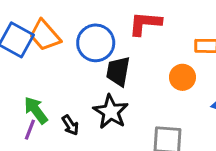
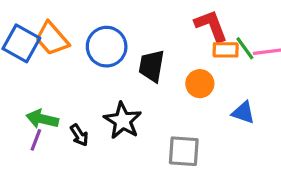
red L-shape: (145, 23) -> (211, 26), moved, turned 64
black trapezoid: (118, 71) -> (152, 66), moved
green arrow: (36, 110) -> (42, 119), turned -40

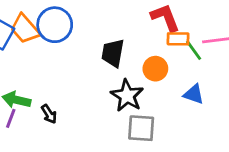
blue circle: (107, 47) -> (55, 25), moved
green line: (245, 48) -> (194, 50), moved
black star: (123, 121) -> (127, 96), moved

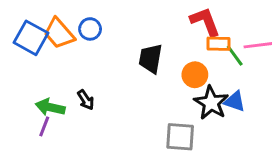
blue circle: (55, 25) -> (90, 29), size x0.6
black star: (127, 96) -> (211, 103), moved
black arrow: (49, 114) -> (86, 100), moved

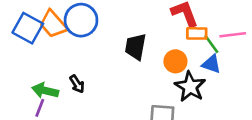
blue circle: (90, 29) -> (81, 20), size x1.6
blue triangle: (235, 101) -> (211, 64), moved

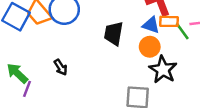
blue triangle: (211, 64) -> (151, 25), moved
green arrow: (45, 91) -> (17, 73), moved, turned 30

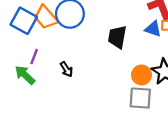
orange circle: (150, 47) -> (141, 75), moved
purple line: (27, 89) -> (34, 57), moved

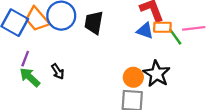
black trapezoid: (117, 37) -> (94, 23), moved
green arrow: (25, 75) -> (30, 77), moved

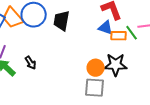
orange rectangle: (162, 27) -> (119, 36), moved
black star: (157, 74) -> (116, 65), turned -30

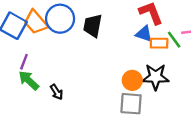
black arrow: (31, 63) -> (57, 92), moved

